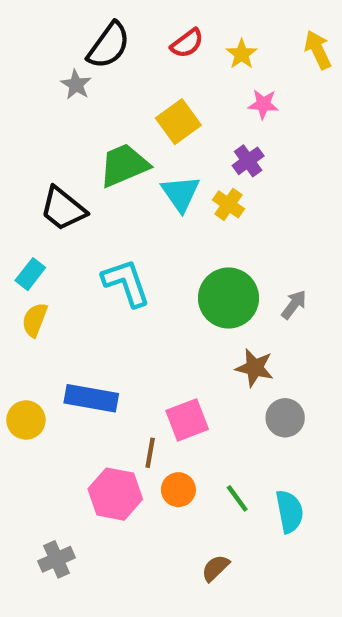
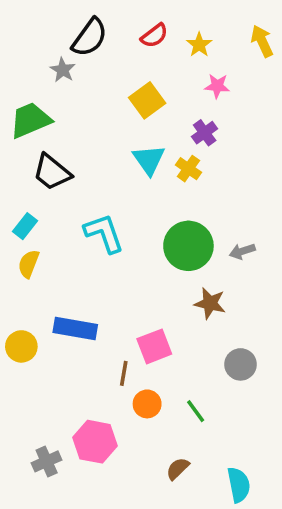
green trapezoid: (124, 165) -> (30, 120), moved
gray arrow: (294, 305) -> (242, 251), turned -145
gray circle: (285, 418) -> (241, 364), moved
pink hexagon: (115, 494) -> (95, 442), moved
cyan semicircle: (289, 511) -> (239, 485), moved

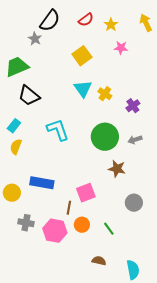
purple cross: (205, 133) -> (133, 106), moved
pink hexagon: (95, 442) -> (55, 231), moved
gray cross: (47, 461) -> (26, 223), moved, turned 35
brown semicircle: (178, 469) -> (99, 261), turned 56

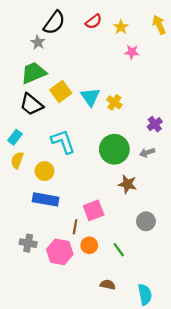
yellow square: (82, 56) -> (61, 91), moved
green trapezoid: (17, 67) -> (34, 73), moved
purple cross: (133, 106) -> (155, 124), moved
yellow circle: (12, 193) -> (44, 171), moved

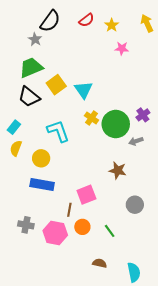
yellow cross: (114, 102) -> (92, 118), moved
green circle: (114, 149) -> (116, 124), moved

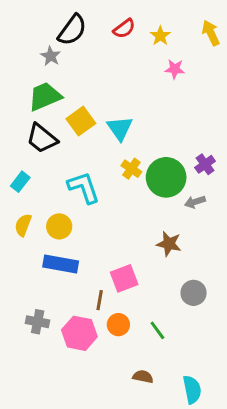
yellow semicircle: (16, 148) -> (23, 225), moved

